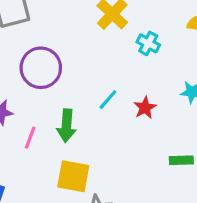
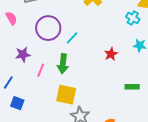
cyan cross: (148, 43) -> (133, 18), moved
cyan line: (108, 100) -> (72, 38), moved

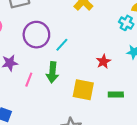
green rectangle: (132, 87) -> (116, 94), moved
yellow square: (66, 95) -> (83, 90), moved

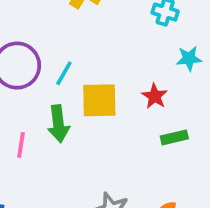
red star: (103, 62) -> (155, 96), moved
yellow square: (83, 90) -> (99, 100), moved

